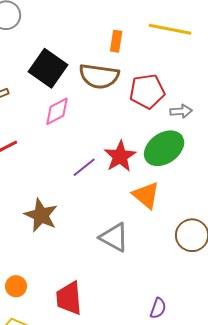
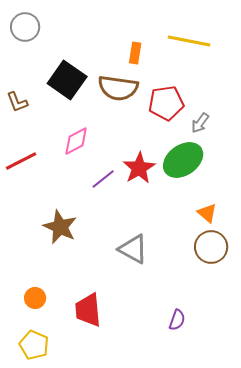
pink diamond: (57, 111) -> (76, 141), moved
gray arrow: (181, 111) -> (200, 123), turned 130
orange triangle: (146, 195) -> (207, 213), moved, size x0.7

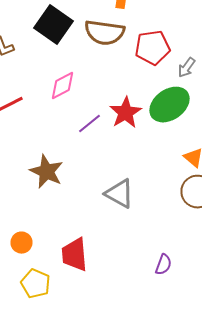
yellow pentagon: (34, 345) -> (36, 284), moved

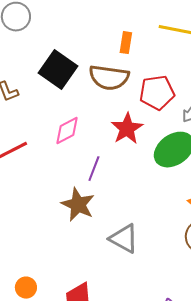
red star: (126, 113) -> (127, 129), moved
purple line: (90, 124) -> (94, 169), turned -30
brown star: (46, 172) -> (78, 205), moved

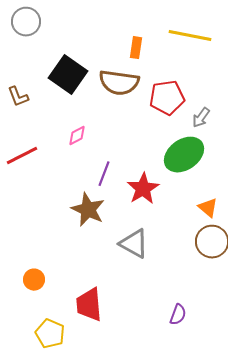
red star: (127, 129) -> (143, 189), moved
pink diamond: (67, 131) -> (77, 136), size x0.7
orange circle: (26, 288) -> (34, 280), moved

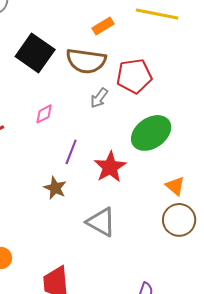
orange rectangle: (136, 48) -> (103, 26), turned 50
gray arrow: (201, 118) -> (99, 98), moved
brown star: (88, 210) -> (55, 188), size x0.7

